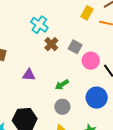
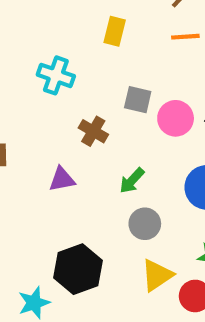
yellow rectangle: (87, 13) -> (115, 31), moved
brown cross: (51, 44) -> (93, 131), moved

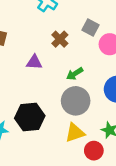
gray circle: (145, 224) -> (76, 101), size x1.5

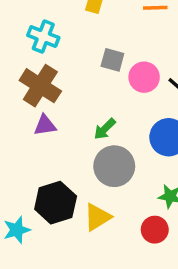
brown cross: (60, 39) -> (40, 86), moved, size x1.6
yellow triangle: (75, 133) -> (97, 217), moved

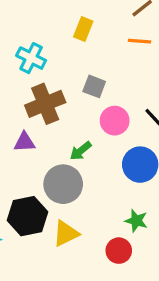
pink circle: (144, 77) -> (115, 121), moved
brown cross: (40, 86) -> (45, 104), moved, turned 30
gray circle: (114, 166) -> (63, 184), moved

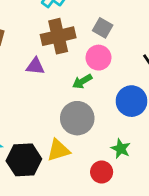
pink circle: (115, 121) -> (98, 58), moved
gray circle: (63, 184) -> (77, 118), moved
black hexagon: (28, 216) -> (24, 160), moved

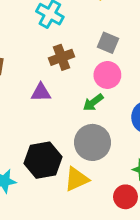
brown cross: (58, 36) -> (62, 57), size x0.7
black hexagon: (24, 160) -> (43, 160), moved

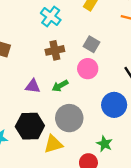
purple triangle: (41, 92) -> (33, 86), moved
green arrow: (93, 102) -> (60, 86), moved

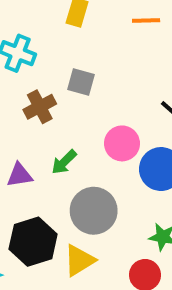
gray square: (92, 44) -> (81, 82), moved
pink circle: (88, 69) -> (122, 143), moved

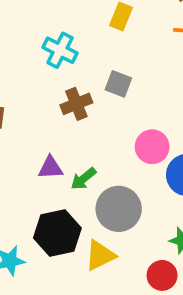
green arrow: (64, 162) -> (83, 179), moved

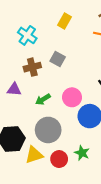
purple triangle: (51, 168) -> (14, 89), moved
green arrow: (83, 179) -> (43, 99), moved
red circle: (162, 275) -> (59, 159), moved

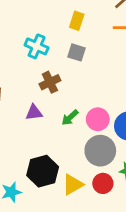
gray square: (58, 59) -> (77, 52), moved
pink circle: (72, 97) -> (98, 119), moved
gray circle: (48, 130) -> (100, 151), moved

